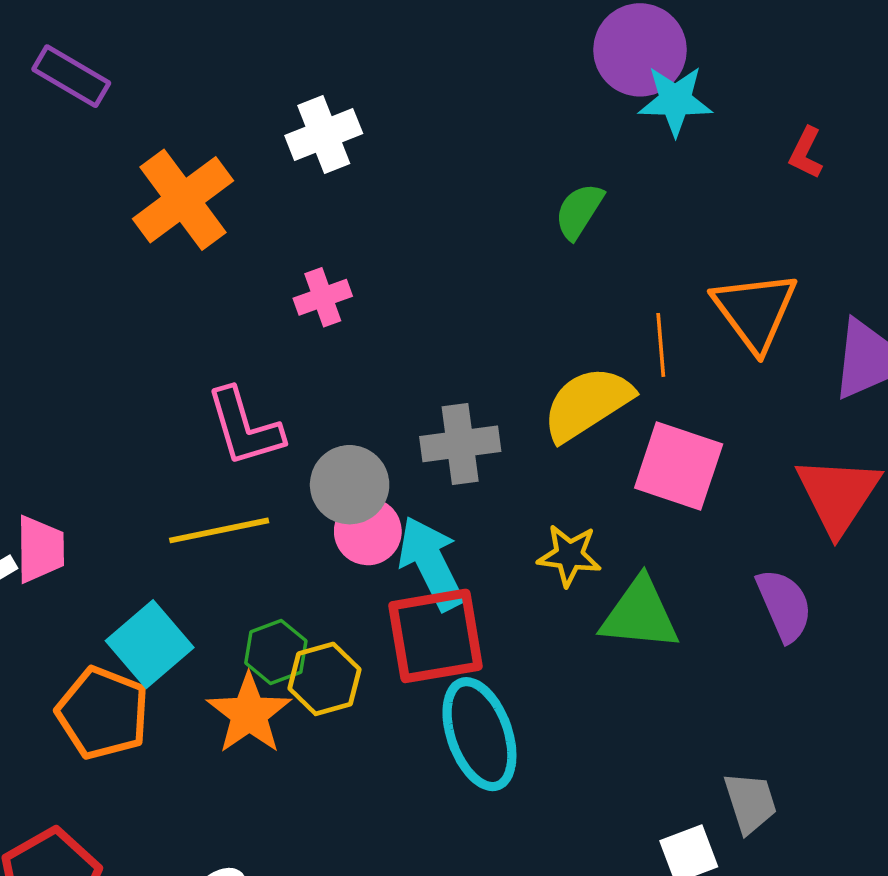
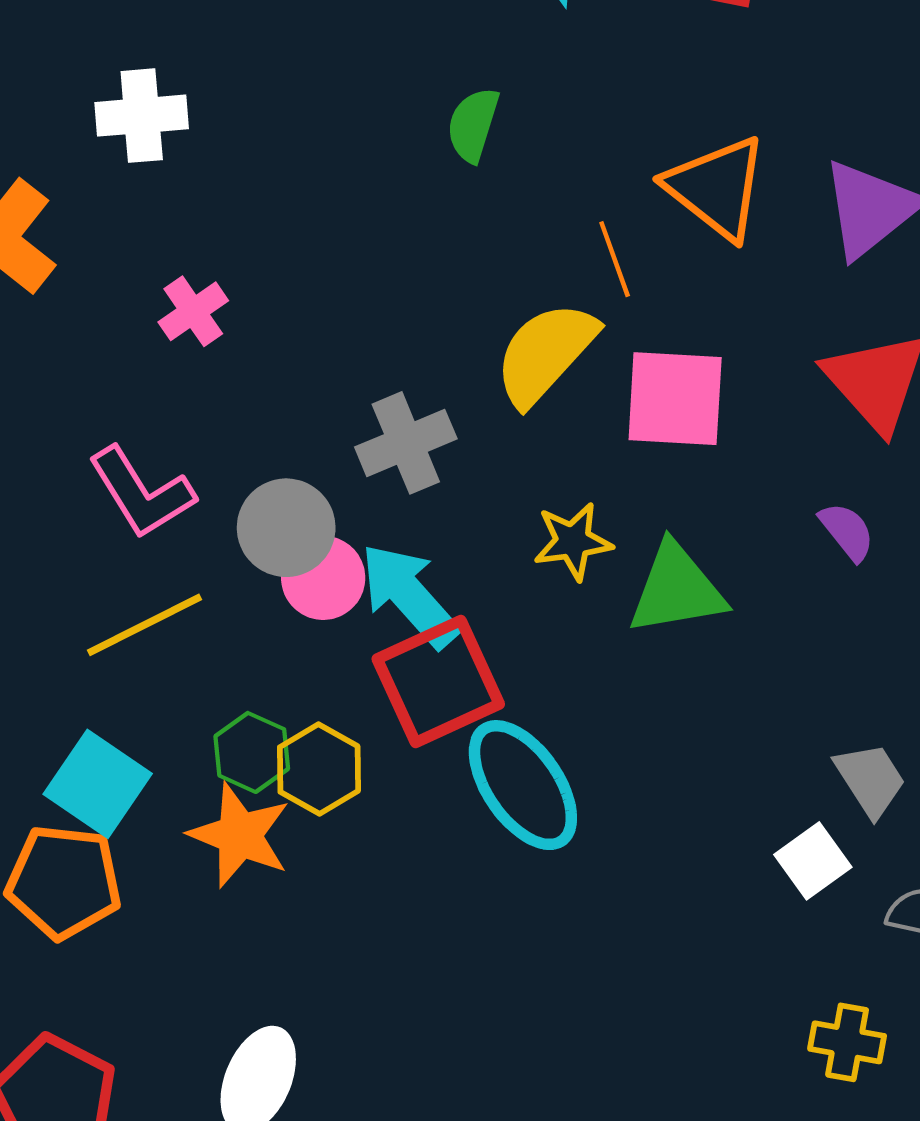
white cross: (324, 134) -> (142, 116), turned 32
purple semicircle: (784, 605) -> (847, 531), size x0.7

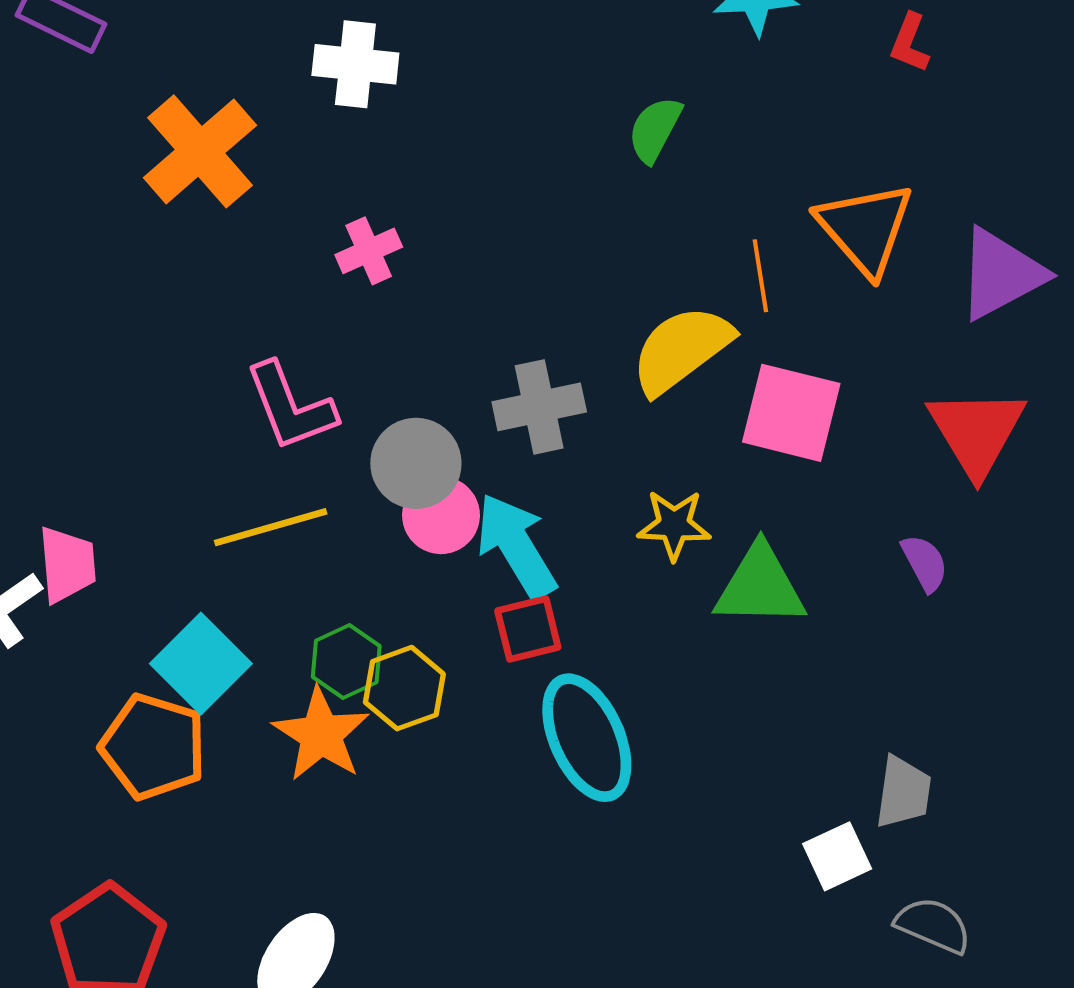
red square: (438, 681) -> (528, 629), size x0.6
gray trapezoid: (870, 779) -> (903, 792), turned 30

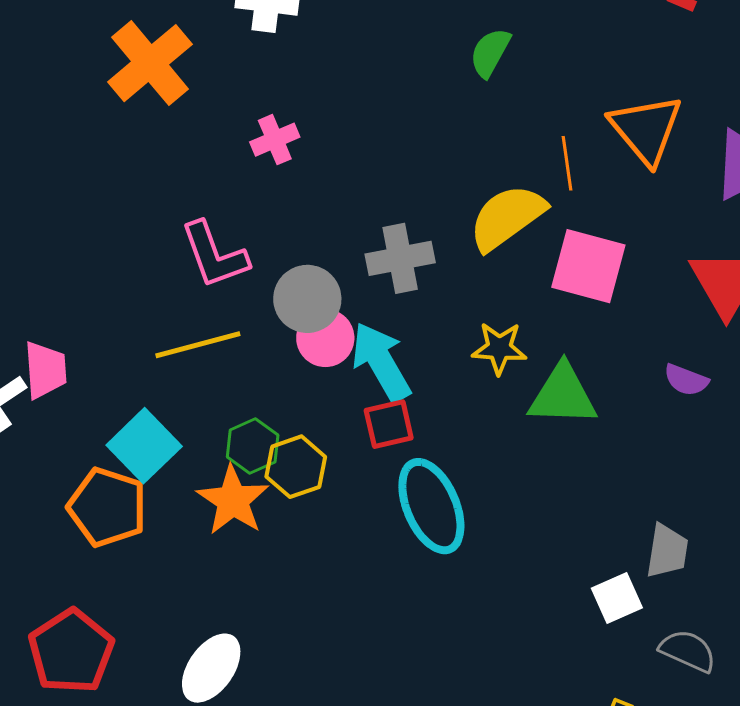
purple semicircle: (925, 563) -> (686, 380), turned 138

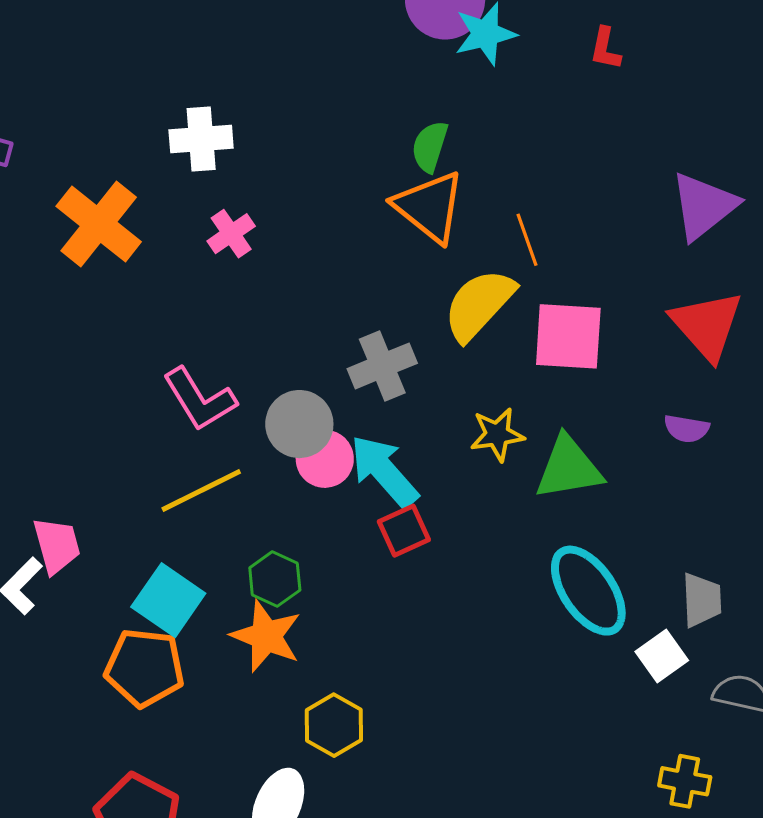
orange triangle: (646, 129) -> (429, 207), moved
pink cross: (275, 140) -> (231, 234), moved
yellow hexagon: (296, 467) -> (334, 725), moved
cyan ellipse: (431, 506) -> (588, 591), moved

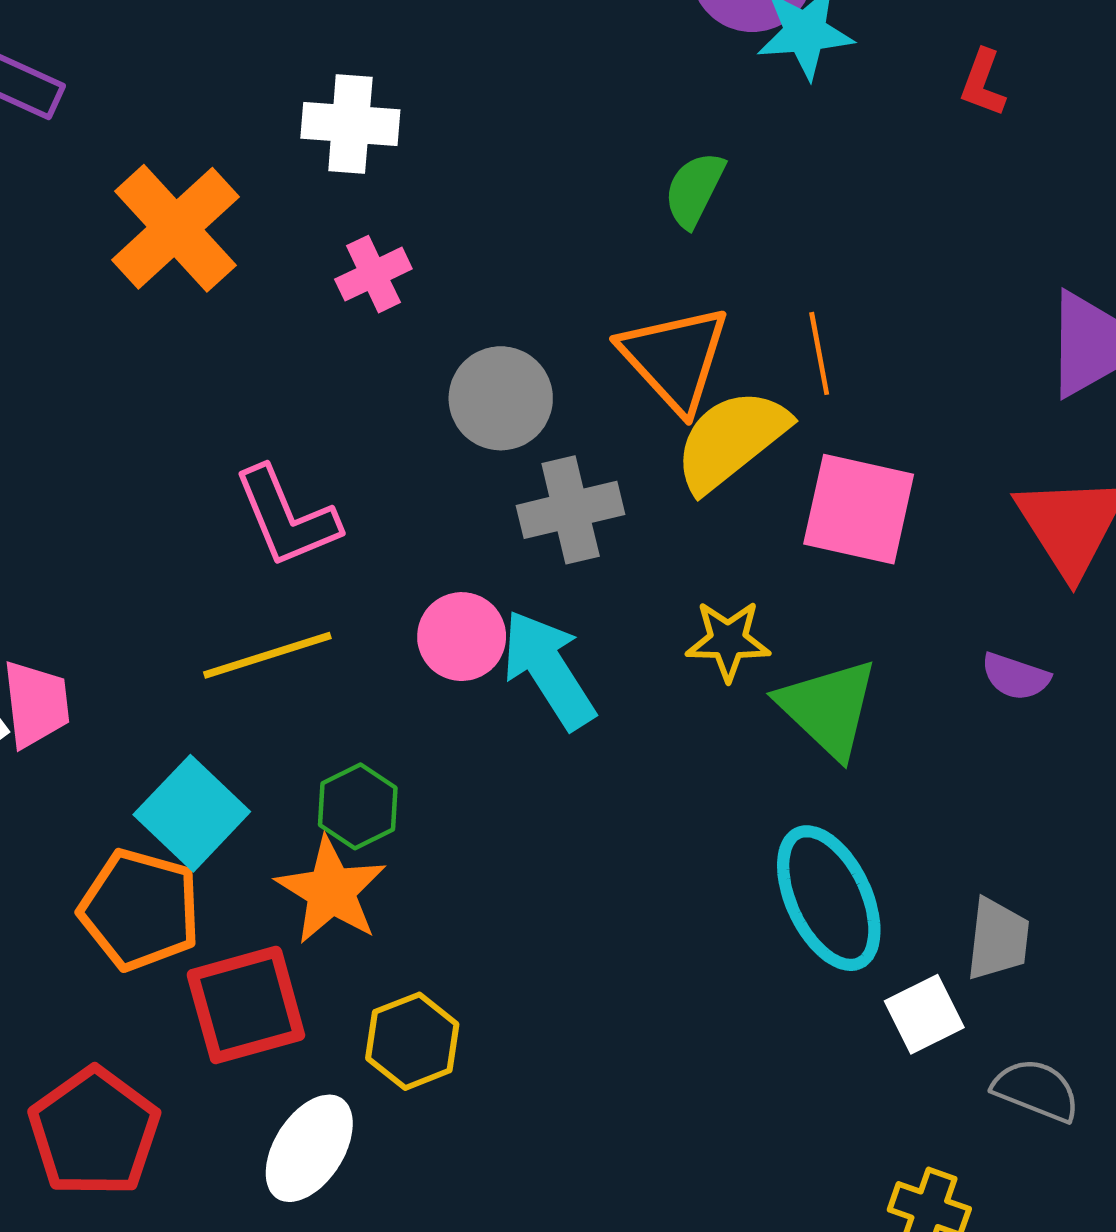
orange triangle: (429, 207) -> (675, 358), moved
gray circle: (299, 424) -> (501, 398), moved
green triangle: (569, 468) -> (828, 708), turned 44
red square: (404, 531) -> (246, 1005), moved, size x1.5

